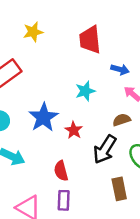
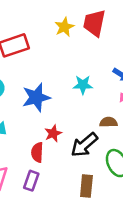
yellow star: (33, 32) -> (64, 27), moved, turned -30
red trapezoid: (90, 40) -> (94, 23), moved
red star: (74, 130) -> (53, 133), moved

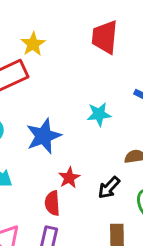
yellow star: (64, 27) -> (33, 44), moved
black arrow: (84, 145) -> (109, 188), size x0.7

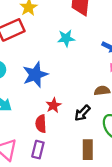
cyan star: (99, 114) -> (66, 38), moved

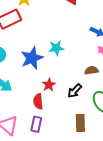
cyan star: (66, 38) -> (56, 48), moved

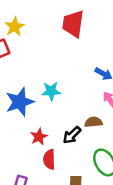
black arrow: (75, 91) -> (72, 135), moved
red semicircle: (38, 101) -> (49, 159), moved

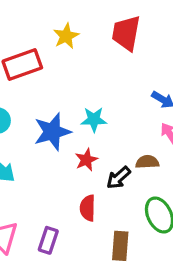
yellow star: (15, 27) -> (66, 36), moved
red star: (39, 137) -> (86, 160), moved

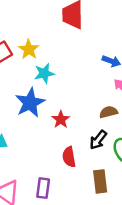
yellow star: (66, 36) -> (29, 49), moved
cyan star: (94, 119) -> (44, 73), moved
black arrow: (119, 178) -> (98, 140), moved

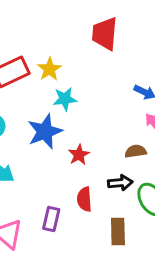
black arrow: (98, 140) -> (120, 183), turned -138
purple rectangle: (43, 188) -> (51, 219), moved

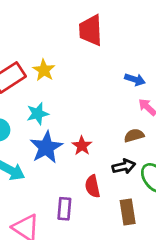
cyan star: (65, 99) -> (38, 114), moved
blue star: (45, 132) -> (46, 147), moved

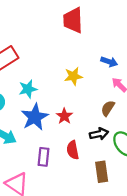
yellow star: (44, 70) -> (73, 76), moved, turned 30
brown semicircle: (134, 135) -> (108, 108), turned -42
purple rectangle: (64, 209) -> (43, 157), moved

